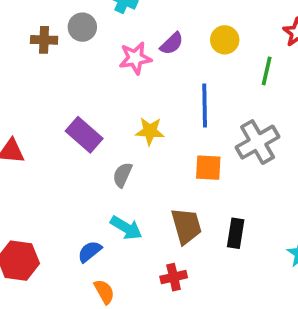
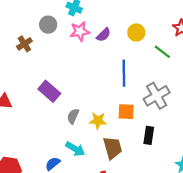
brown cross: (44, 40) -> (24, 44), moved, turned -35
pink star: (135, 58) -> (80, 31), moved
green line: (267, 71) -> (162, 52), turned -66
yellow star: (150, 131) -> (98, 121), moved
black rectangle: (236, 233) -> (149, 135), moved

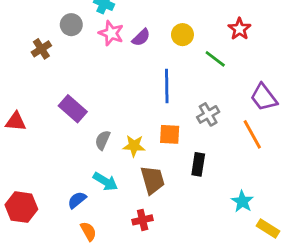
pink star: (80, 31) -> (111, 33), turned 30
gray cross: (157, 96) -> (208, 114), size x0.7

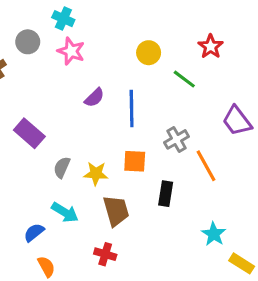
purple semicircle: (141, 37) -> (94, 98), moved
orange line: (252, 134) -> (206, 166), moved
red cross: (143, 220) -> (105, 254), turned 30

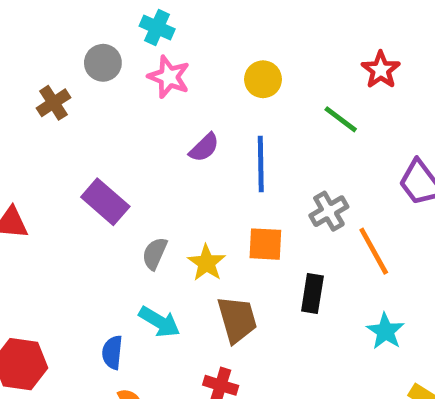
yellow circle: (149, 53) -> (263, 79), moved
yellow star: (96, 174) -> (207, 263), turned 30
blue semicircle: (34, 232) -> (112, 352), turned -45
cyan star: (214, 234) -> (385, 331), moved

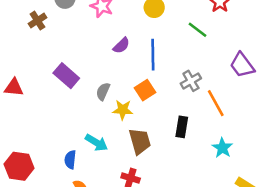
orange square: (265, 244) -> (145, 90), moved, turned -36
gray semicircle: (155, 253) -> (103, 91), moved
yellow star: (207, 263) -> (123, 110), turned -30

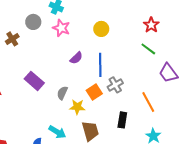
green line: (197, 30) -> (148, 49), moved
gray cross: (191, 81) -> (115, 85), moved

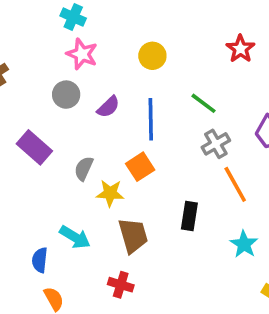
gray circle: (33, 22) -> (66, 95), moved
green line: (148, 49) -> (203, 103), moved
gray cross: (115, 85) -> (216, 144), moved

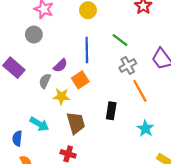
purple semicircle: (108, 107) -> (60, 65), moved

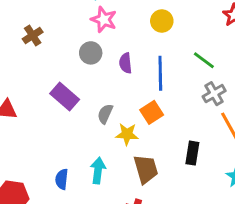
purple semicircle: (60, 65) -> (126, 63), moved, turned 128
cyan arrow: (39, 124) -> (98, 170), turned -114
blue semicircle: (17, 138) -> (62, 179), moved

